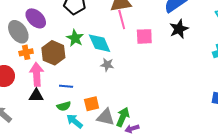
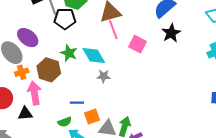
pink square: (144, 36) -> (137, 44), turned 36
blue line: (66, 86) -> (77, 103), moved
black triangle: (36, 96) -> (25, 114), moved

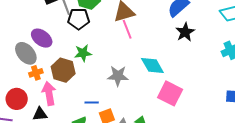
pink square: (137, 44) -> (170, 93), moved, size x1.4
green star: (69, 53) -> (83, 53), turned -30
cyan diamond: (94, 55) -> (152, 66), moved
gray star: (104, 76) -> (118, 76), size x1.5

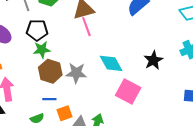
black pentagon: (79, 19) -> (37, 30), moved
black star: (185, 32) -> (153, 60), moved
brown hexagon: (63, 70) -> (50, 71), moved

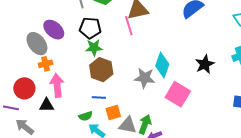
pink line: (86, 27) -> (129, 26), moved
cyan diamond: (111, 63) -> (162, 65), turned 45
gray star: (76, 73) -> (145, 78), moved

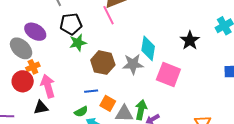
brown hexagon: (101, 70) -> (103, 63), moved
red circle: (24, 88) -> (23, 81), moved
orange square: (113, 112) -> (108, 103), turned -35

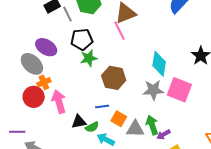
gray star: (133, 64) -> (153, 90), moved
black triangle: (41, 107) -> (79, 122), moved
green arrow: (141, 110) -> (152, 125), turned -30

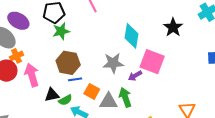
brown hexagon: (114, 78) -> (68, 63), moved
gray star: (153, 90) -> (113, 63), moved
purple arrow: (164, 135) -> (135, 76), moved

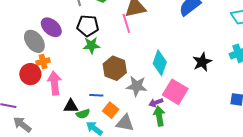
brown hexagon: (68, 63) -> (115, 68), moved
green arrow: (125, 97) -> (159, 116), moved

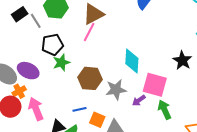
pink line: (126, 23) -> (89, 32), turned 60
purple ellipse: (51, 27) -> (28, 71), moved
black star: (202, 62) -> (182, 60), moved
green arrow: (159, 116) -> (165, 110), moved

